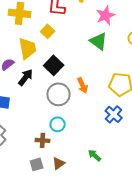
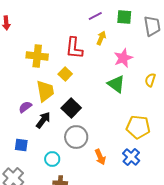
orange arrow: (83, 85) -> (100, 157), moved
cyan circle: (58, 124) -> (52, 159), moved

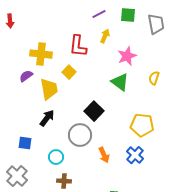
purple semicircle: (25, 107) -> (26, 76), moved
black square: (71, 108) -> (94, 111), moved

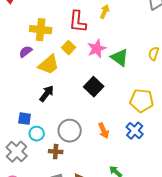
pink star: (127, 56) -> (97, 49), moved
yellow trapezoid: (49, 89) -> (49, 65), turned 60
gray circle: (80, 135) -> (70, 131), moved
cyan circle: (56, 157) -> (37, 134), moved
brown cross: (64, 181) -> (56, 152), moved

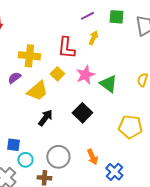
black arrow: (47, 94) -> (45, 118), moved
blue cross: (135, 131) -> (114, 172), moved

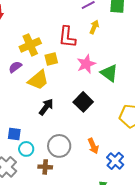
yellow cross: (29, 56) -> (30, 45), turned -30
yellow square: (57, 74) -> (51, 59), moved, turned 32

